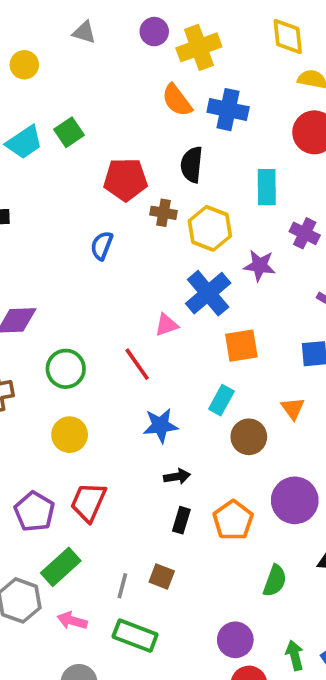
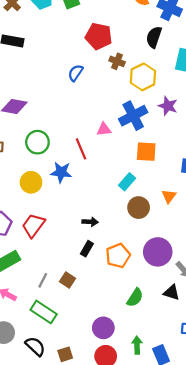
black semicircle: (192, 165) -> (154, 37), moved
blue star: (160, 425) -> (61, 172), moved

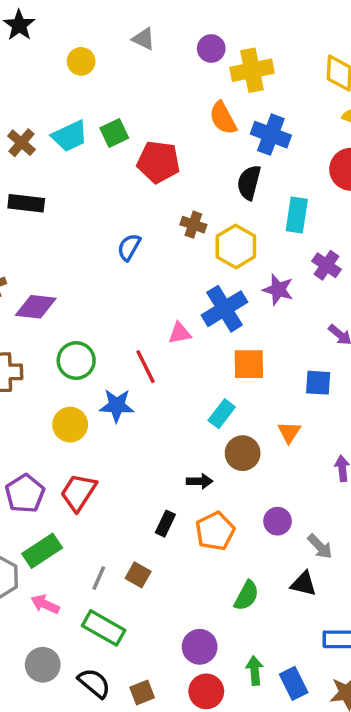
red pentagon: (99, 36) -> (158, 162), moved
black arrow: (90, 222) -> (200, 481), moved
purple circle: (158, 252) -> (278, 521), size x0.6

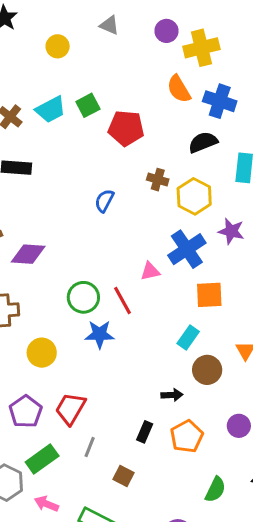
black semicircle: (249, 182) -> (203, 142), turned 56
green circle: (76, 361) -> (83, 297), moved
yellow circle: (70, 425) -> (42, 353), moved
gray line: (99, 578) -> (90, 447), moved

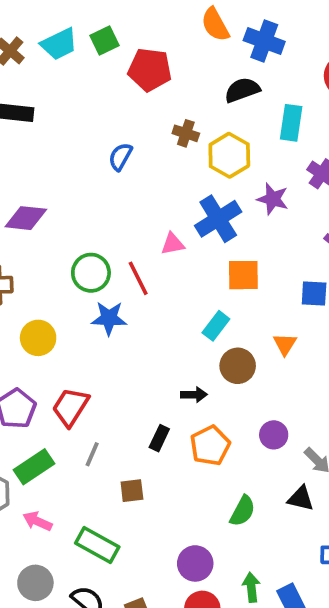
brown square: (124, 476) -> (132, 491), turned -36

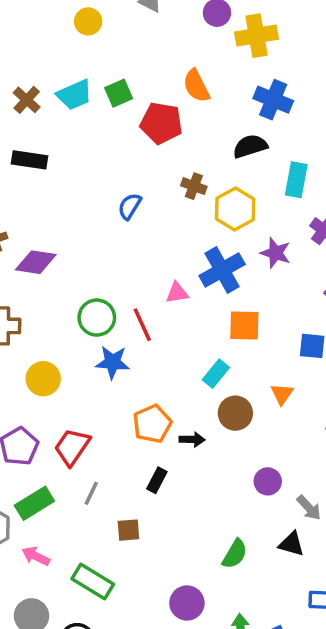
orange semicircle: (215, 25) -> (196, 86), moved
orange pentagon: (210, 446) -> (152, 424), moved

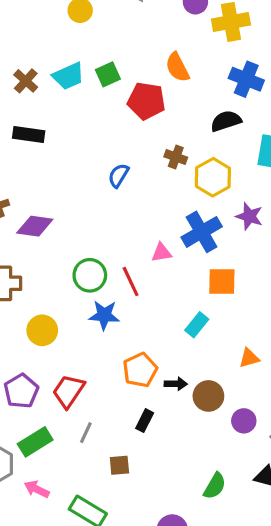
orange triangle: (282, 394) -> (249, 358), moved, turned 40
brown circle: (235, 413) -> (208, 396), moved

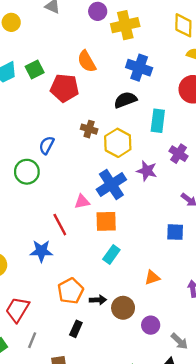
green circle: (90, 275) -> (27, 172), moved
orange square: (222, 281) -> (106, 221), moved

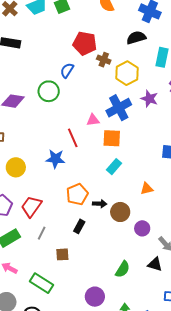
red pentagon: (65, 88) -> (85, 43), moved

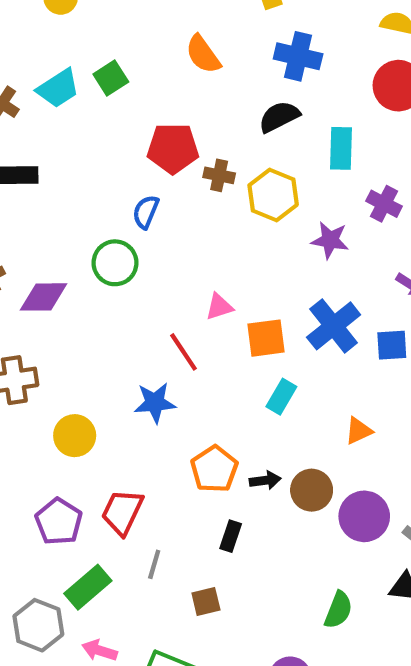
blue cross: (119, 108) -> (334, 326), moved
purple circle: (142, 228) -> (364, 516), size x1.5

